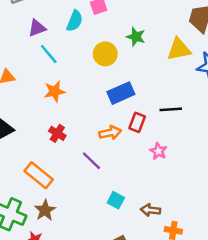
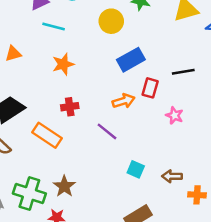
cyan line: (49, 54) -> (54, 27), turned -30
red cross: (57, 133) -> (70, 107), turned -35
orange rectangle: (39, 175) -> (47, 135), moved

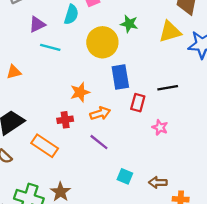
yellow circle: (111, 21) -> (102, 42), size x1.4
blue rectangle: (131, 60) -> (120, 77), turned -70
orange star: (63, 64) -> (80, 92), moved
orange arrow: (124, 101) -> (100, 113), moved

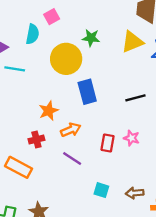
red rectangle: (138, 103) -> (108, 143), moved

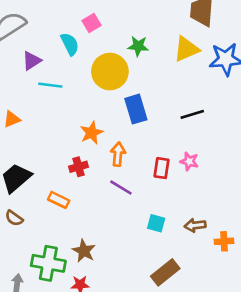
cyan semicircle: (32, 34) -> (70, 44), turned -36
orange arrow: (71, 130) -> (118, 154), turned -60
orange rectangle: (19, 167) -> (59, 200), size x0.7

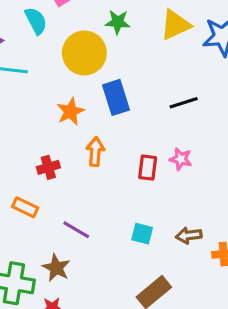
orange star: (91, 133) -> (70, 112), moved
purple line: (121, 187) -> (76, 230), moved

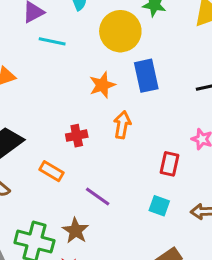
red rectangle: (148, 168) -> (169, 164), moved

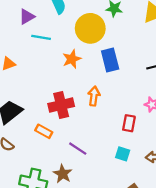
orange star: (102, 85) -> (72, 59), moved
red cross: (77, 136) -> (61, 105), size x1.6

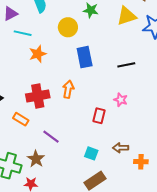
yellow circle: (90, 28) -> (68, 27), size x0.7
orange star: (72, 59) -> (38, 54), moved
cyan square: (123, 154) -> (91, 153), moved

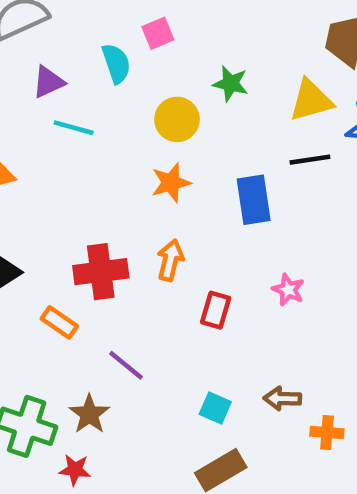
orange star: (38, 54) -> (171, 183), moved
blue rectangle: (85, 57) -> (254, 200), moved
black line: (126, 65) -> (310, 160), moved
red rectangle: (99, 116) -> (216, 310), moved

